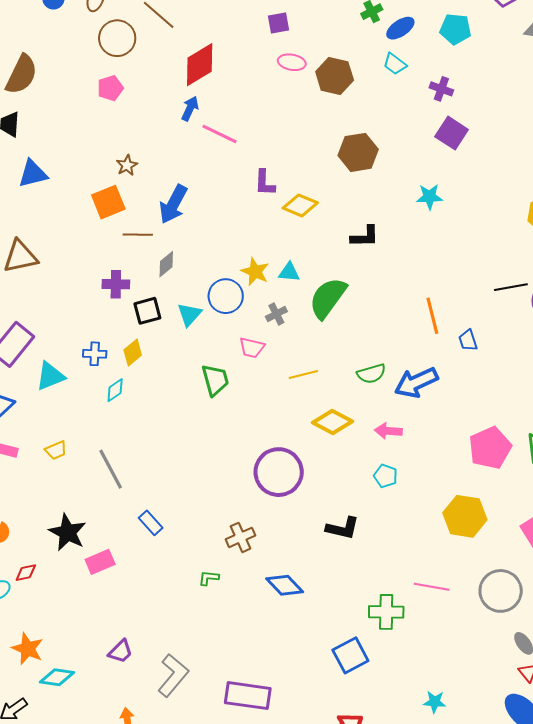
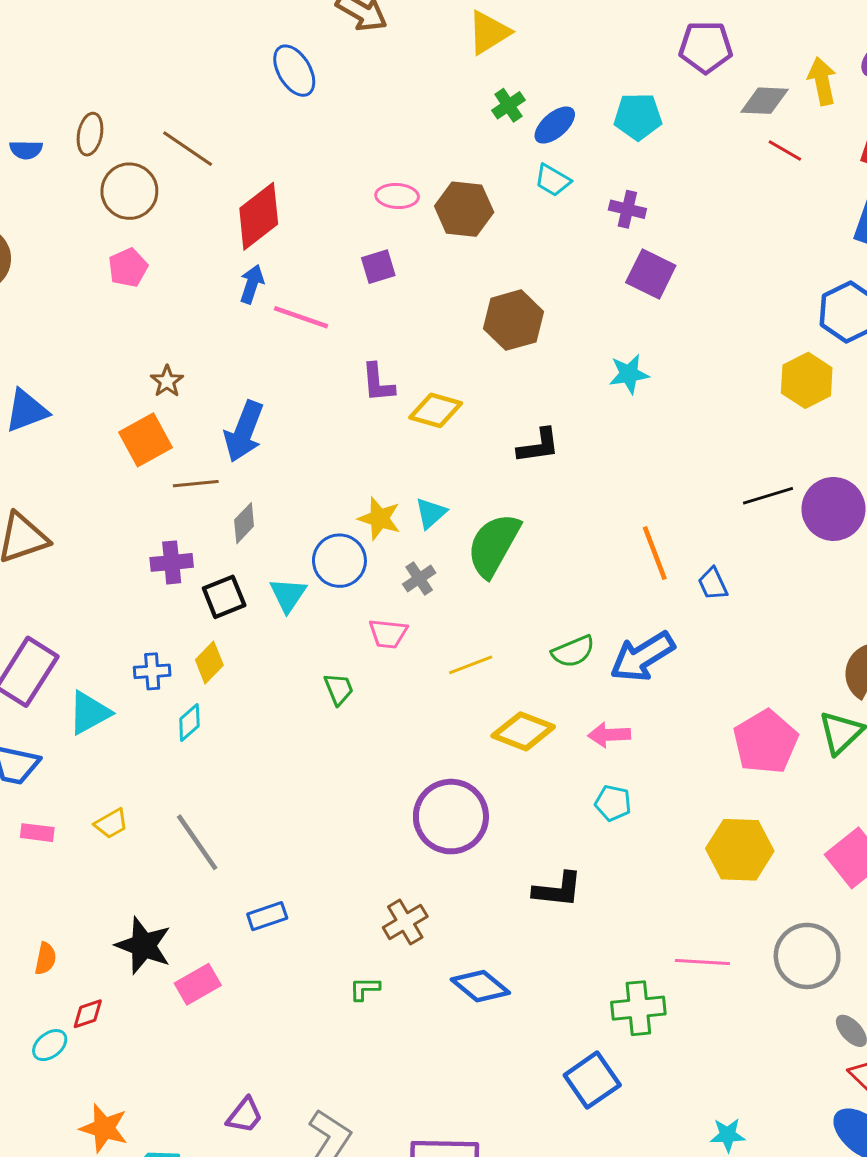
purple square: (278, 23) -> (378, 267), moved
cyan triangle: (289, 272) -> (431, 513), turned -40
green trapezoid: (215, 380) -> (339, 689), size x0.7
blue rectangle: (151, 523) -> (267, 916), turned -60

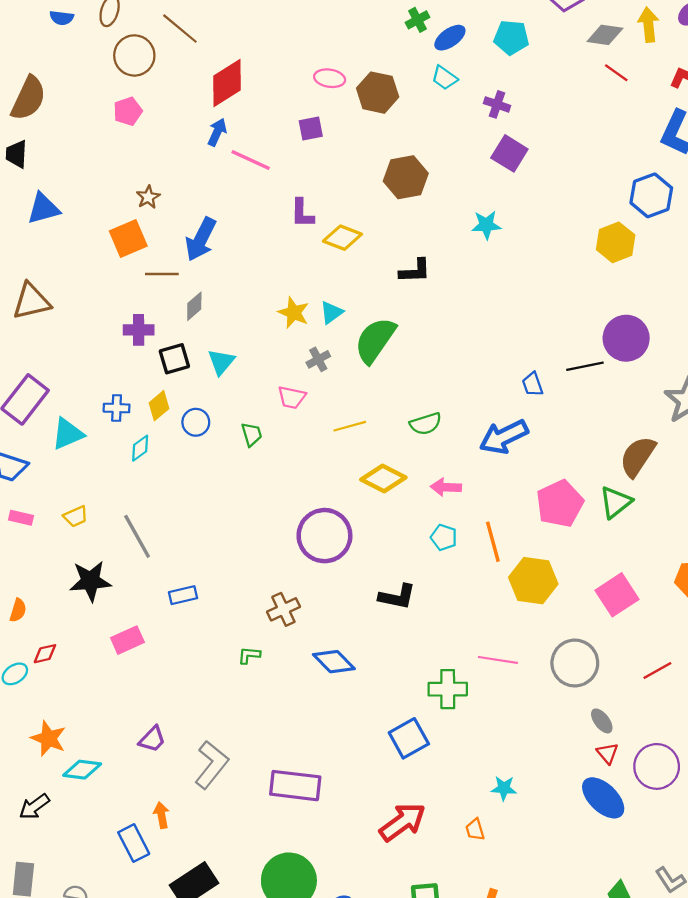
black line: (768, 496) -> (585, 366), moved
orange line: (655, 553) -> (493, 542), moved
blue circle: (339, 561) -> (196, 422), moved, size x0.7
blue arrow: (642, 657) -> (504, 437), moved
black star: (143, 945) -> (90, 581), moved, turned -30

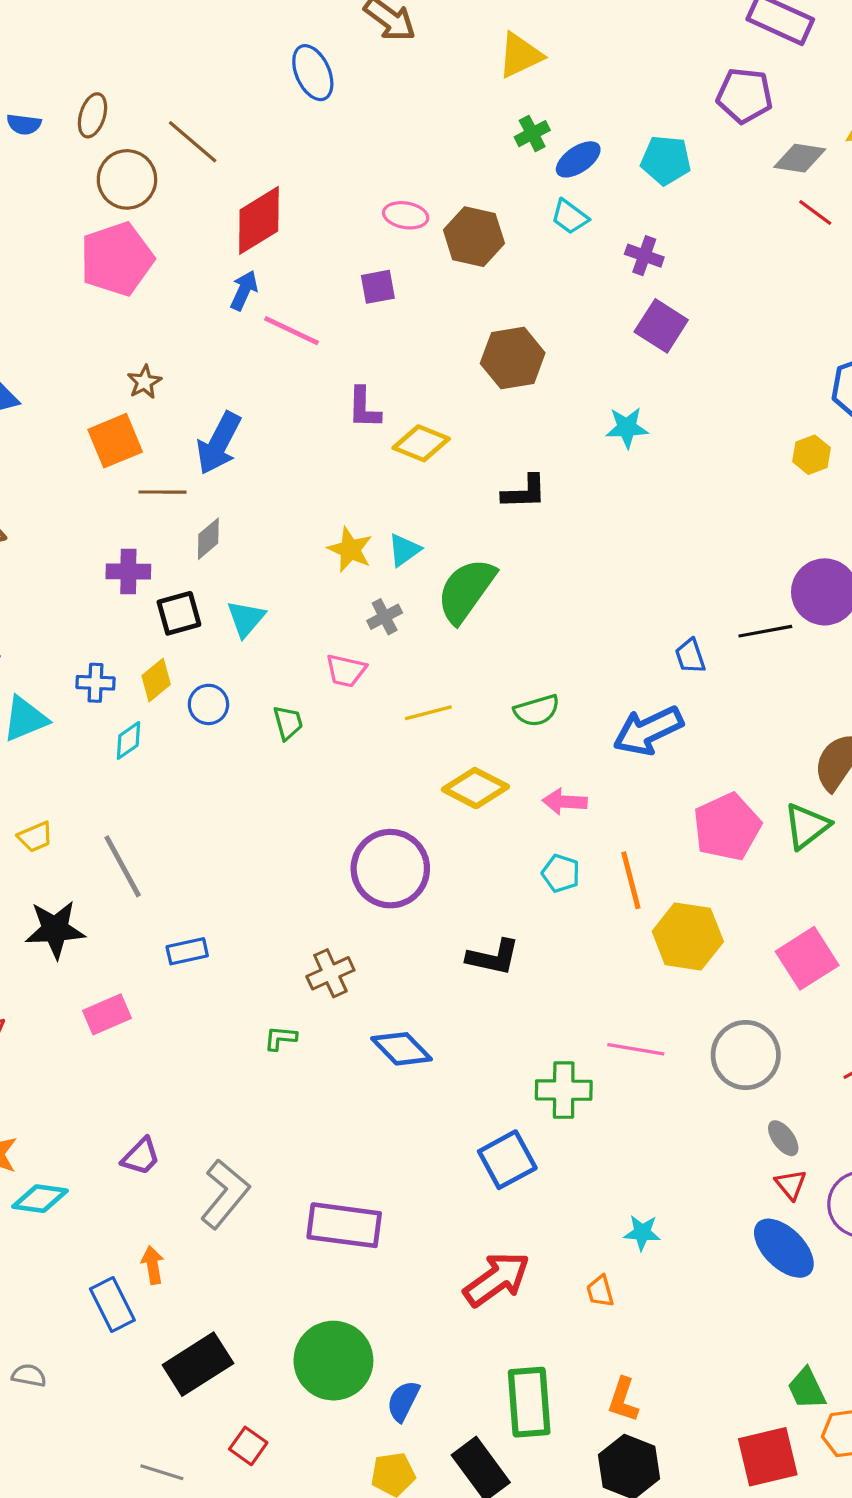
pink pentagon: (128, 111) -> (117, 259), size x1.8
yellow hexagon: (616, 242) -> (812, 455), size x0.7

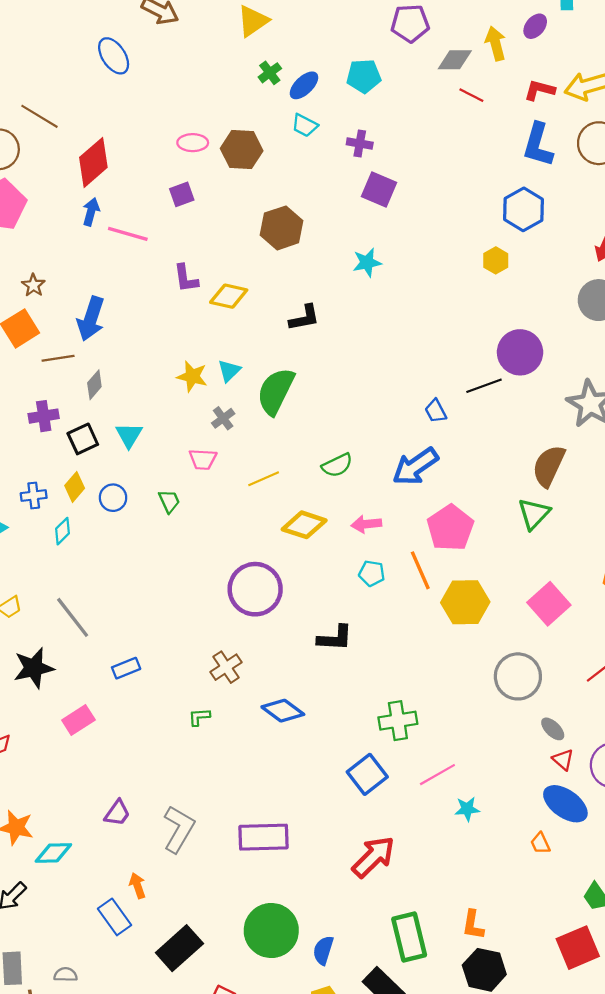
pink pentagon: (727, 827) -> (450, 528), moved
pink line: (636, 1049) -> (437, 775), moved, turned -30
orange trapezoid: (600, 1291) -> (540, 843), moved

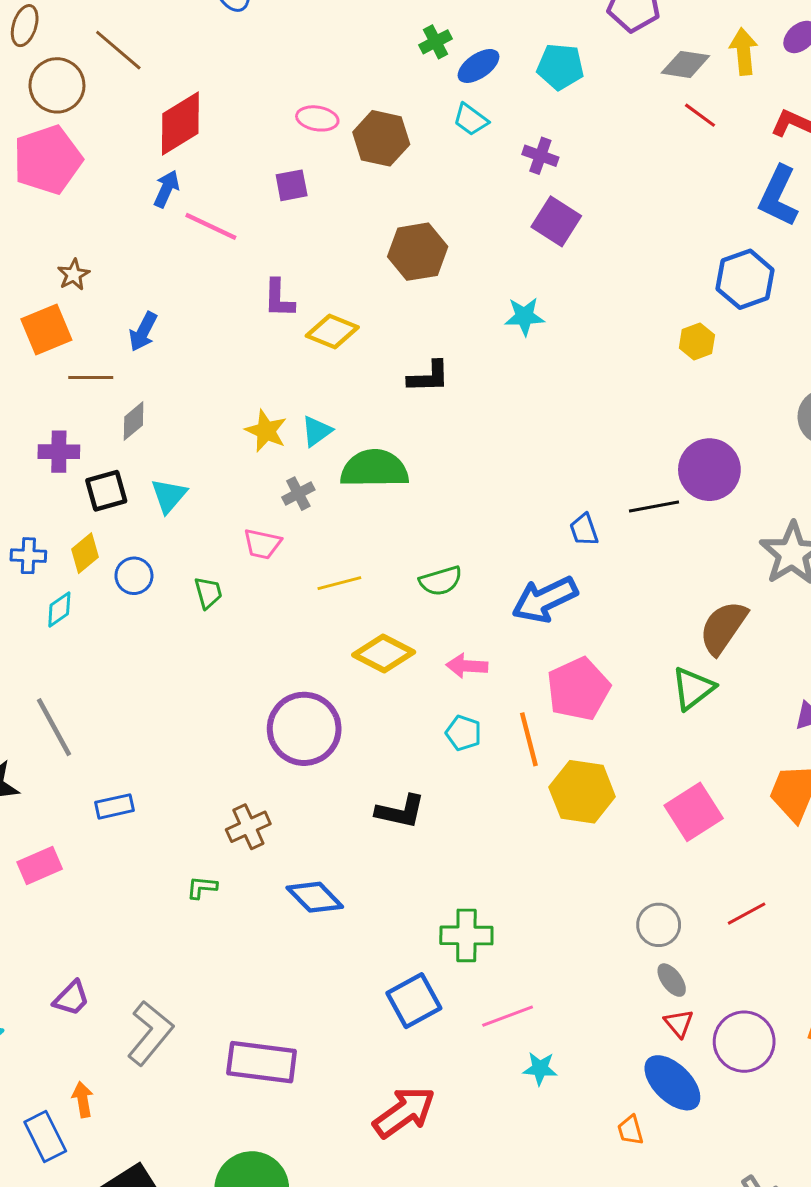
blue arrow: (91, 319) -> (143, 332), size x0.7
green semicircle: (276, 391) -> (374, 469), turned 54
gray circle: (518, 676) -> (659, 925), moved, size x0.7

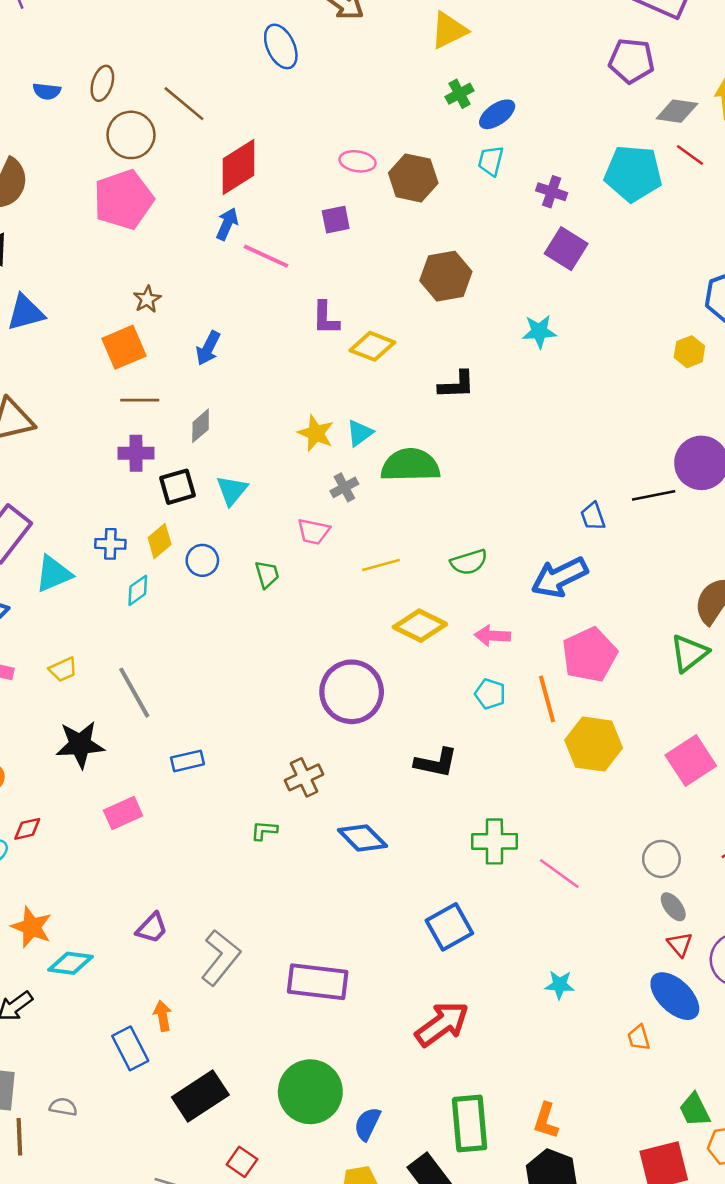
cyan pentagon: (560, 67) -> (633, 173), moved, size x1.4
cyan trapezoid: (471, 120) -> (491, 161), turned 68
brown line: (91, 377) -> (140, 400), moved
green cross: (466, 935) -> (494, 841), moved
pink line: (508, 1016) -> (559, 874), moved, turned 57

